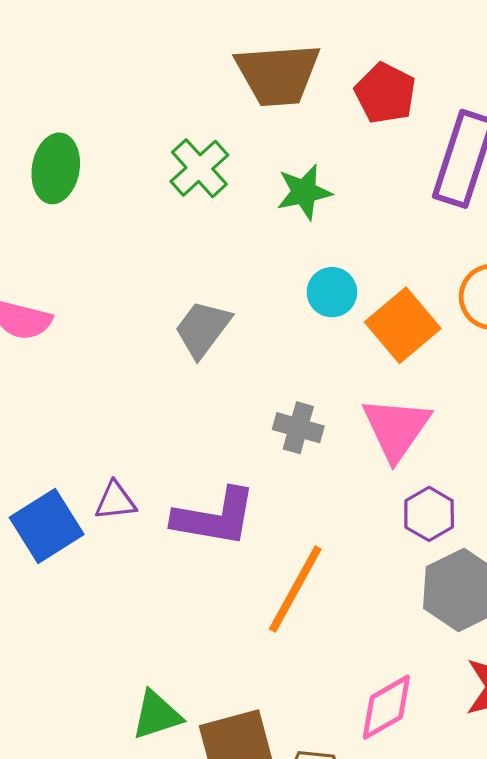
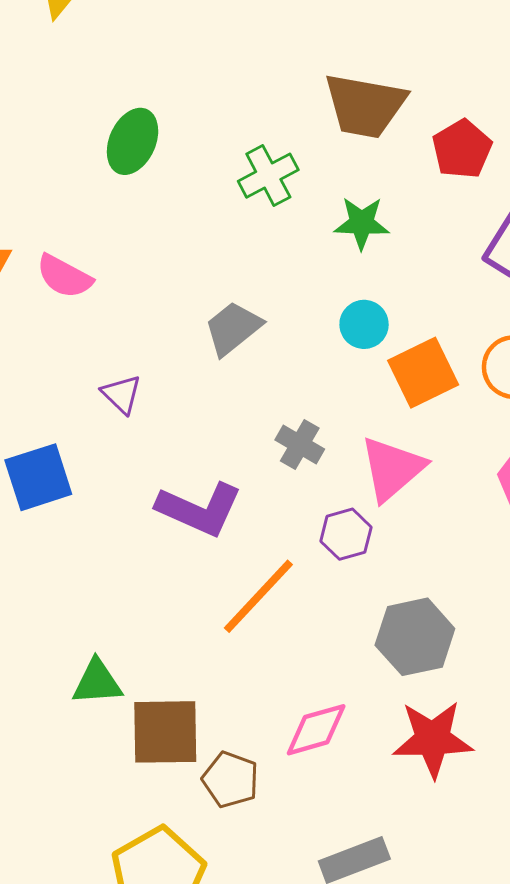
purple triangle: (115, 501) -> (122, 394), moved, turned 36
purple hexagon: (429, 514) -> (346, 534), moved

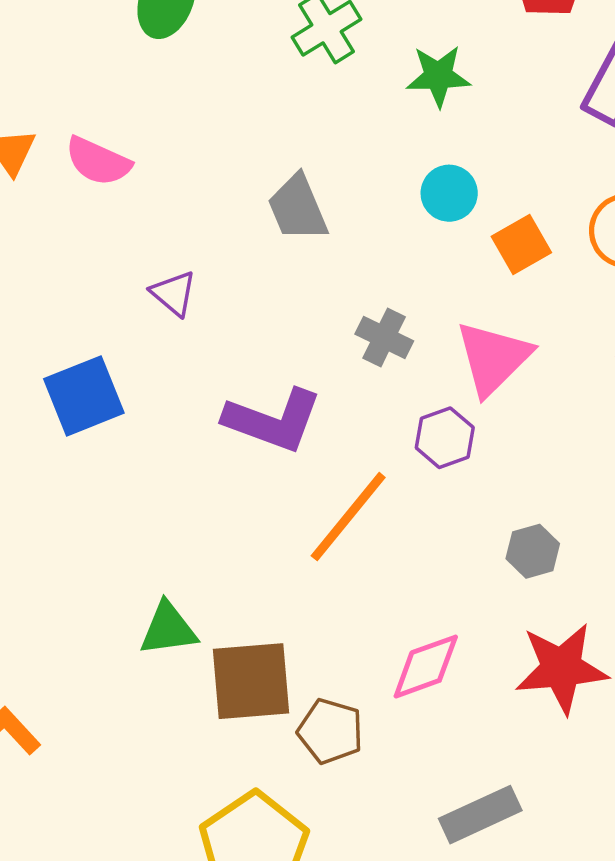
gray trapezoid: (233, 328) -> (298, 208), turned -70
orange square: (423, 373) -> (521, 244), size x0.7
gray hexagon: (415, 637) -> (533, 551), size x0.6

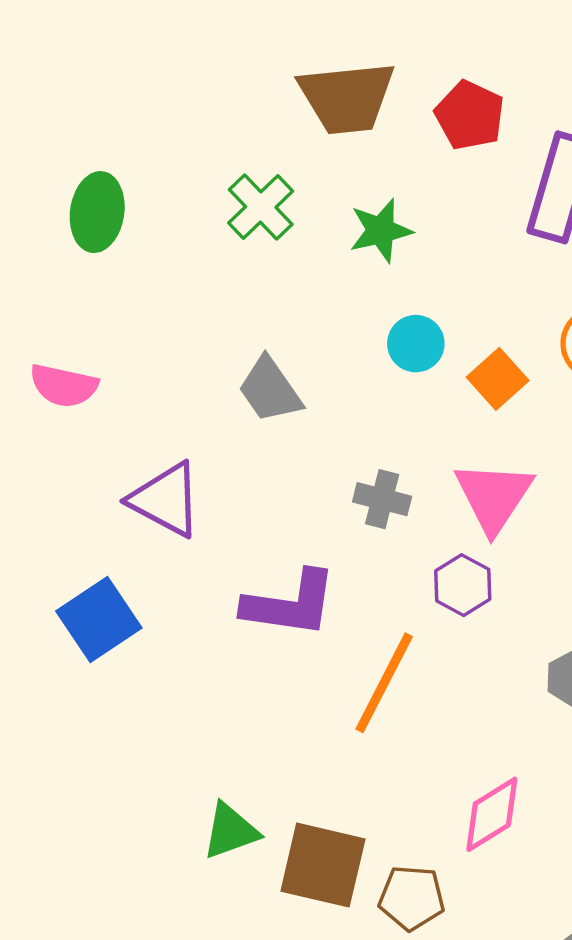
purple triangle: (174, 293) -> (166, 500), size x1.6
brown square: (251, 681) -> (323, 865), turned 30

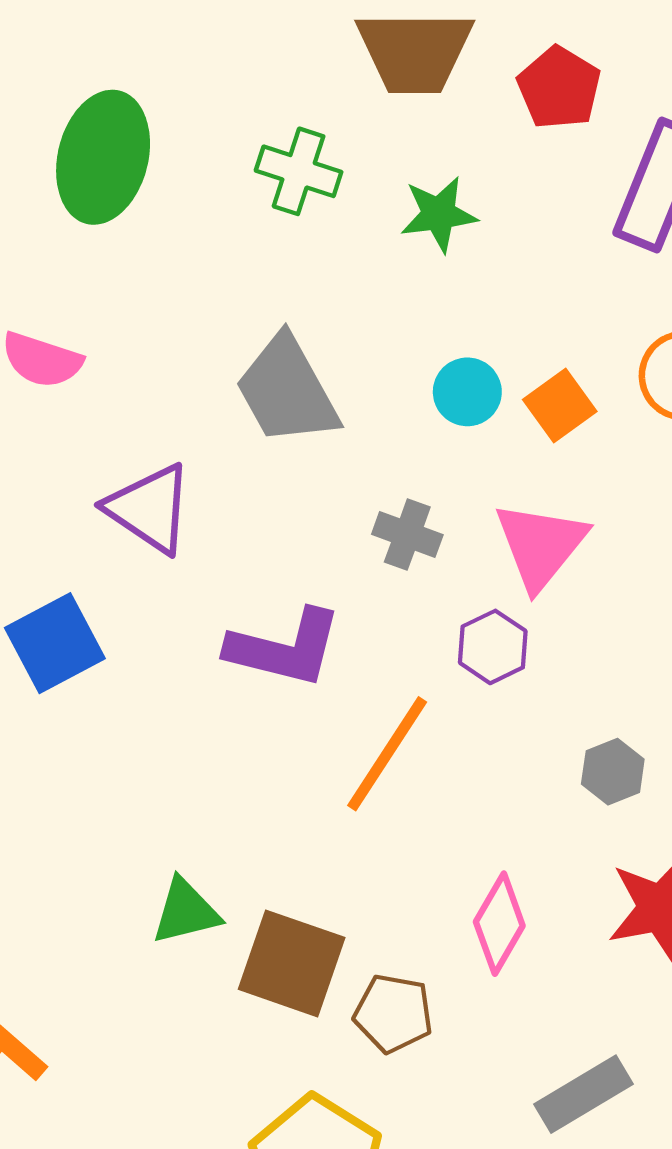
green cross: (261, 207) -> (299, 171), turned -34
green ellipse: (97, 212) -> (103, 157), size x1.4
cyan circle: (416, 344) -> (467, 392), moved
gray trapezoid: (270, 390) -> (287, 390), size x1.4
pink diamond: (492, 814) -> (499, 924), turned -34

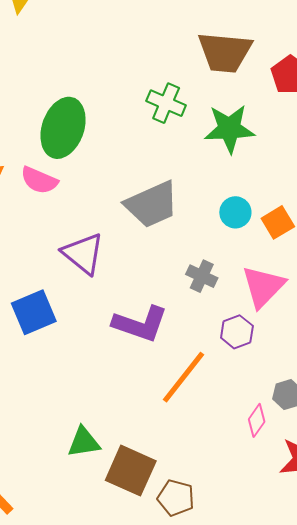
green ellipse: (103, 157) -> (63, 128), moved
green star: (439, 214) -> (229, 129), size x1.4
gray trapezoid: (287, 390) -> (152, 204), turned -90
pink diamond: (499, 924) -> (257, 420), moved, size x0.7

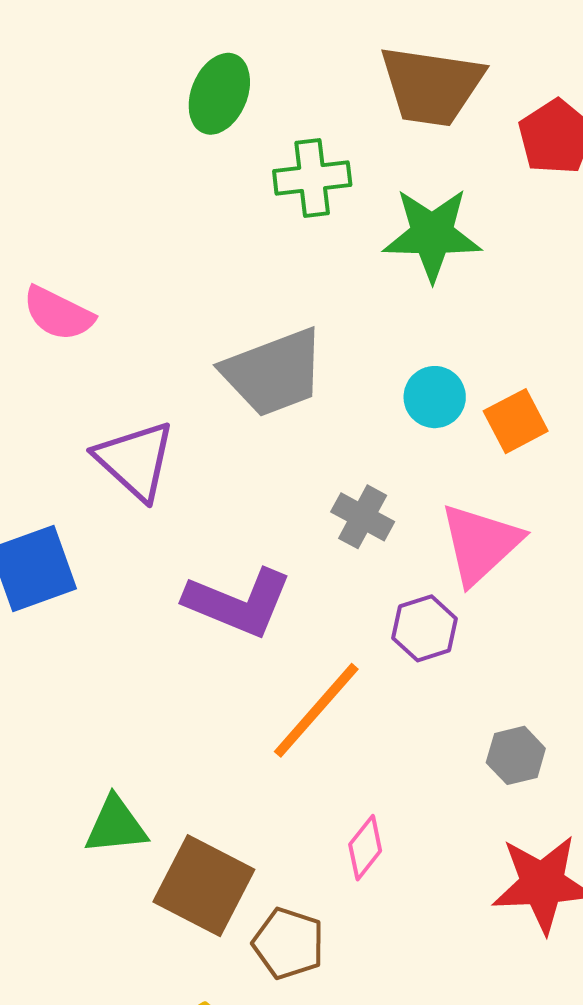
green cross: (166, 103) -> (312, 178), turned -33
green ellipse: (63, 128) -> (219, 94), moved, size x0.7
pink diamond: (257, 420) -> (365, 848), moved

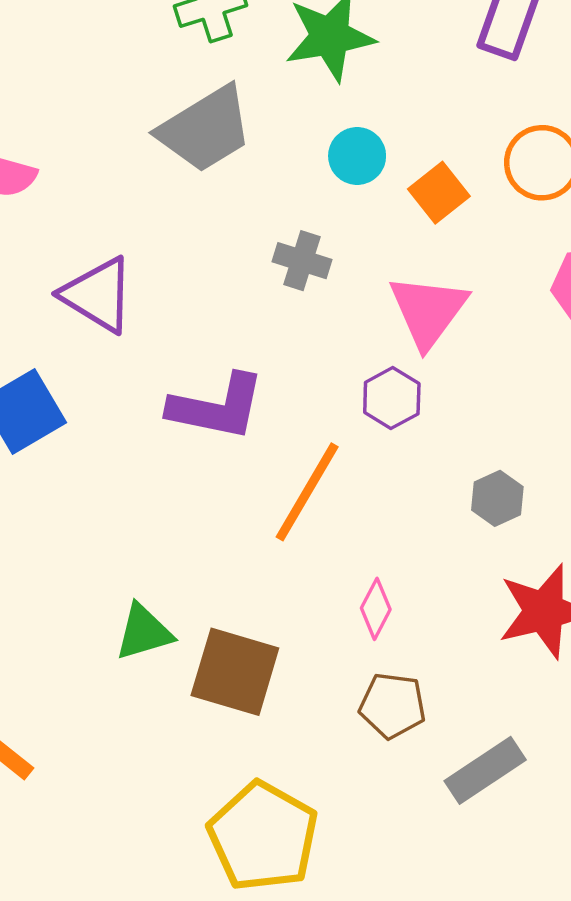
gray trapezoid: (274, 372) -> (205, 129), moved
cyan circle: (435, 397) -> (357, 156), moved
gray cross: (363, 517) -> (302, 261), moved
brown pentagon: (288, 943) -> (393, 706), moved

